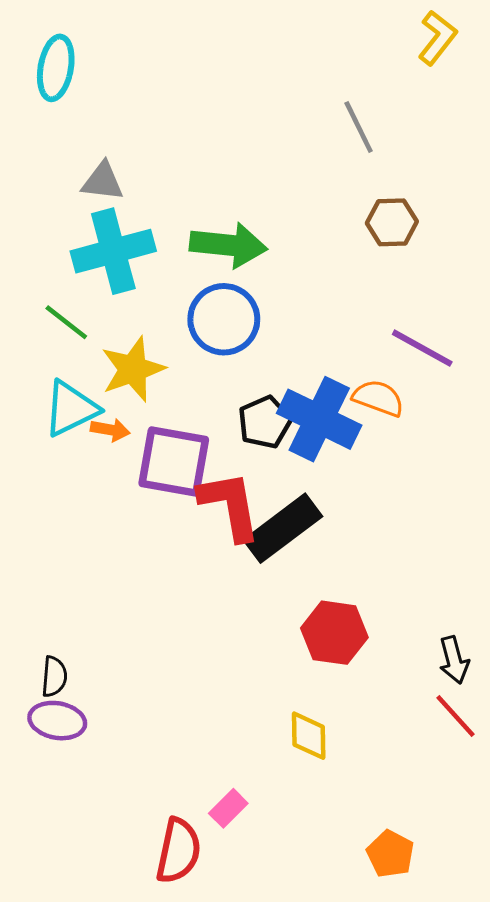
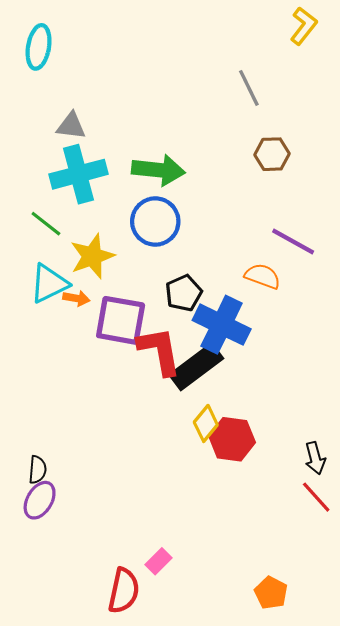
blue cross: (319, 419) -> (222, 325), moved
purple ellipse: (57, 721) -> (40, 500), turned -69
yellow diamond: (309, 736) -> (206, 423), moved, turned 40

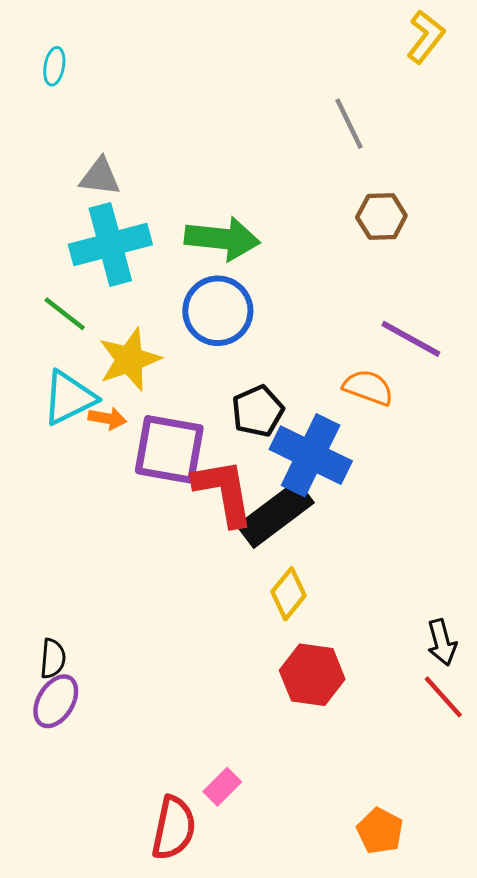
cyan ellipse: (39, 47) -> (54, 66), size x0.6
red hexagon: (232, 439) -> (312, 675), moved

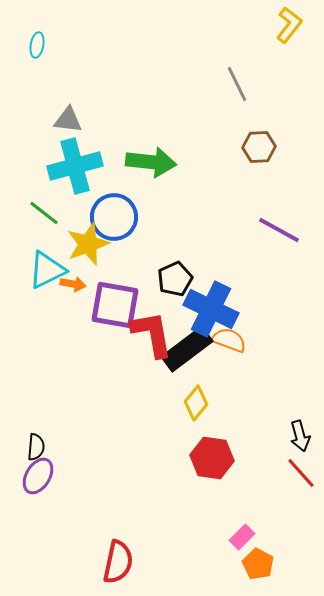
blue circle: (218, 311) -> (114, 217), moved
orange semicircle: (368, 387) -> (229, 340), moved
pink rectangle: (222, 787) -> (242, 537), moved

